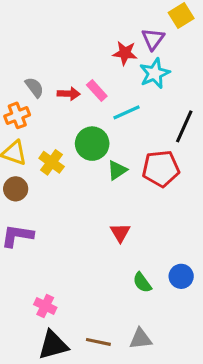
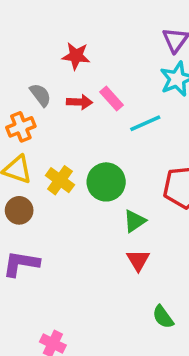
red star: (125, 53) -> (76, 56), moved
green circle: (92, 144) -> (106, 182), moved
green triangle: (117, 170) -> (135, 221), moved

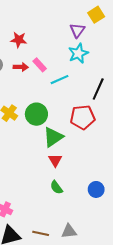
green triangle: (135, 221) -> (53, 137), size x1.5
green semicircle: (163, 317) -> (56, 187), moved

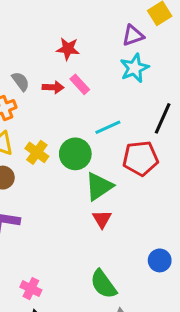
purple triangle: (77, 30) -> (133, 35), turned 35
red star: (19, 40) -> (68, 49), moved
cyan line: (59, 80) -> (108, 127), moved
green semicircle: (56, 187) -> (103, 284), moved, size x1.5

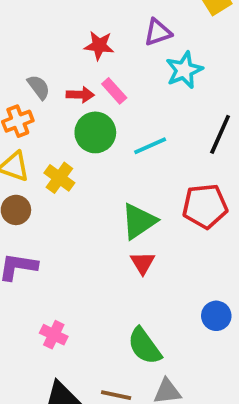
purple triangle: (133, 35) -> (158, 32), moved
green circle: (75, 154) -> (95, 132), moved
red pentagon: (140, 158) -> (205, 206), moved
pink cross: (31, 289) -> (54, 335), moved

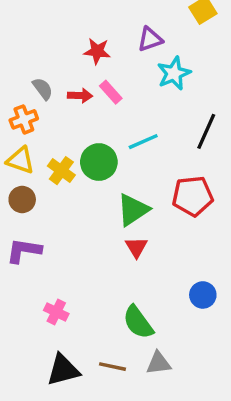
green circle: (95, 132) -> (99, 162), moved

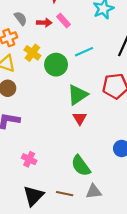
yellow cross: (61, 171) -> (32, 53), moved
black triangle: (63, 370) -> (33, 196), turned -30

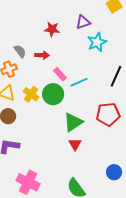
pink rectangle: (64, 21) -> (60, 74), moved
yellow cross: (32, 53) -> (31, 94), moved
pink cross: (29, 159) -> (28, 182), size x1.6

